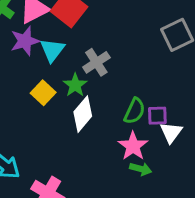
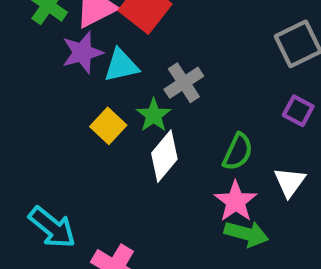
cyan triangle: (52, 50) -> (121, 65), turned 40
purple square: (157, 116) -> (298, 111), moved, turned 30
green arrow: (141, 169) -> (246, 234), size x1.4

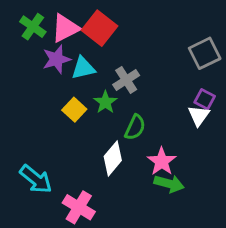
green semicircle: (238, 152) -> (135, 127), moved
white diamond: (164, 156) -> (113, 158), moved
white triangle: (290, 182) -> (199, 116), moved

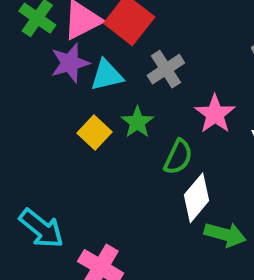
gray cross: (126, 80) -> (166, 69), moved
white diamond: (113, 158) -> (197, 198), moved
pink star: (162, 161) -> (215, 114), moved

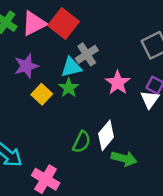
purple star: (70, 63) -> (26, 66), moved
cyan triangle: (107, 75) -> (71, 67), moved
green semicircle: (178, 157) -> (82, 142), moved

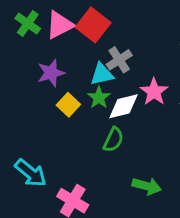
white diamond: (106, 135) -> (124, 106), moved, turned 36
green semicircle: (82, 142) -> (113, 140), moved
green arrow: (124, 159) -> (147, 186), moved

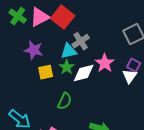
purple star: (51, 73) -> (34, 50), turned 30
yellow square: (68, 105) -> (46, 72), turned 35
green semicircle: (113, 140) -> (65, 101), moved

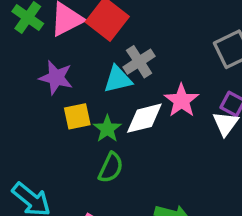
green star: (67, 67) -> (107, 129), moved

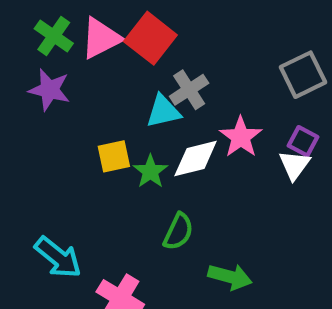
purple star: (56, 78) -> (49, 90), moved
green semicircle: (111, 168) -> (178, 232), moved

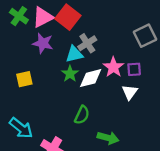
purple star: (49, 90) -> (43, 43), moved
purple square: (303, 141) -> (134, 69), moved, turned -32
yellow square: (114, 156) -> (24, 79), moved
white triangle: (294, 165) -> (130, 92), moved
green star: (150, 171) -> (70, 74), moved

